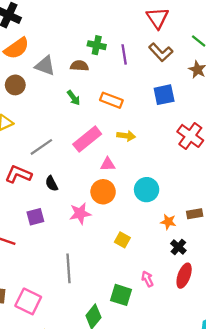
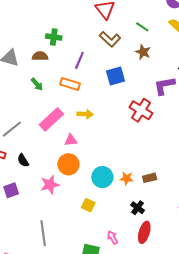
purple line: (124, 54) -> (79, 60), moved, turned 36
cyan circle: (147, 190) -> (102, 177), moved
orange star: (168, 222) -> (127, 178), moved

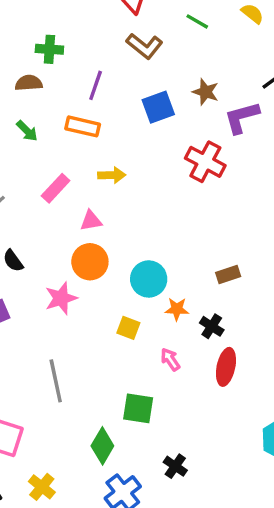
brown star: (143, 52) -> (206, 92), moved
pink rectangle: (51, 119) -> (56, 188), size x0.7
orange star: (127, 178) -> (177, 309), moved
pink arrow: (113, 237) -> (170, 359), moved

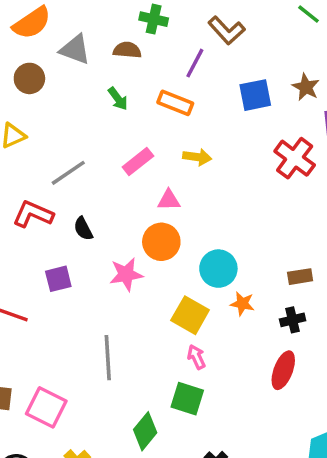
brown L-shape: (144, 46) -> (227, 30), moved
black cross: (212, 326) -> (293, 320), moved, turned 35
yellow square: (128, 328) -> (190, 315), size x1.5
pink arrow: (170, 359) -> (196, 357), moved

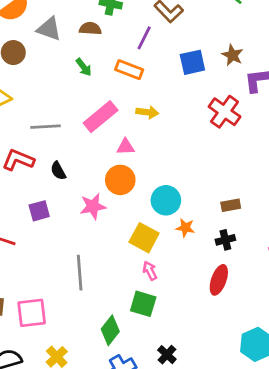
pink rectangle: (138, 161) -> (101, 117), size x1.4
gray line: (68, 173) -> (45, 127), turned 32
pink square: (46, 407) -> (32, 313), turned -32

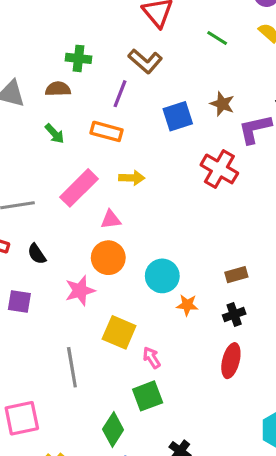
purple square: (39, 211) -> (19, 301), turned 30
yellow square: (144, 238) -> (119, 332), moved
green square: (143, 304) -> (148, 396), turned -32

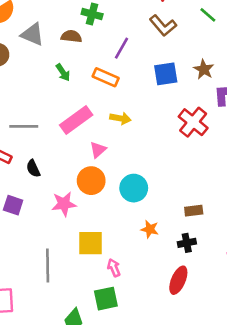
brown L-shape: (145, 61) -> (163, 26), moved
pink triangle: (111, 220) -> (98, 150), turned -42
cyan circle: (162, 276) -> (134, 188), moved
yellow square: (119, 332) -> (90, 243), turned -32

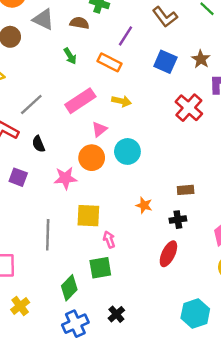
blue square: (166, 74) -> (165, 62), turned 30
gray line: (24, 126) -> (31, 104), turned -45
cyan circle: (134, 188) -> (127, 151), moved

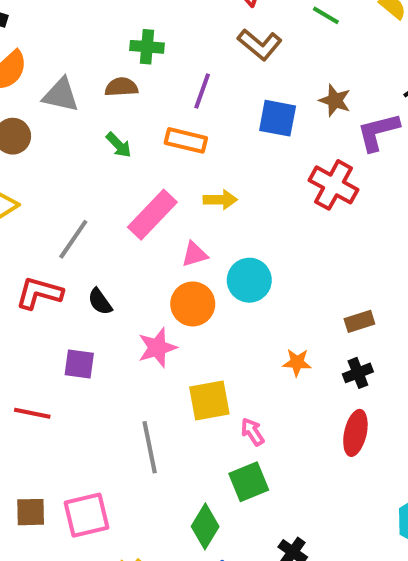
pink triangle: (99, 129) -> (195, 254), turned 35

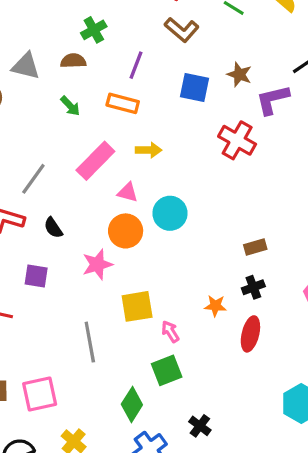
green cross: (147, 47) -> (94, 30), turned -35
pink triangle: (195, 254) -> (128, 192), turned 30
orange star: (297, 362) -> (215, 306), moved

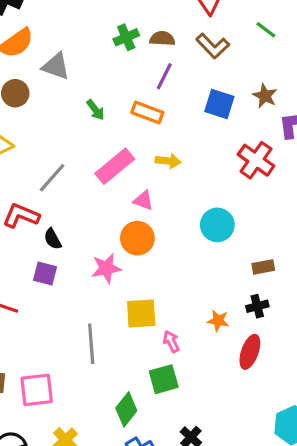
brown semicircle: (73, 61) -> (162, 39), moved
cyan circle: (170, 213) -> (217, 225), moved
black semicircle: (53, 228) -> (53, 239), moved

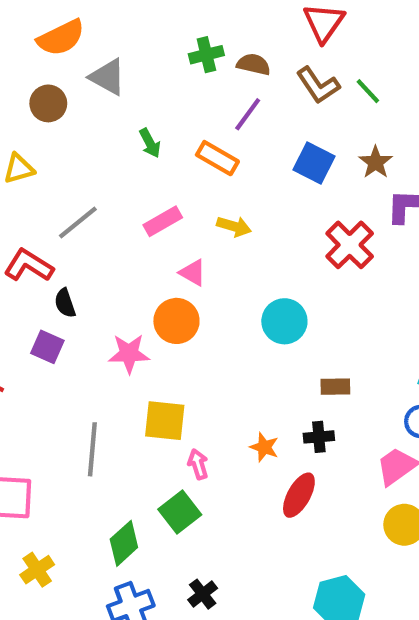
green line: (266, 30) -> (368, 91), moved
pink rectangle: (115, 166) -> (163, 221), size x0.7
green square: (164, 379) -> (180, 512), turned -32

